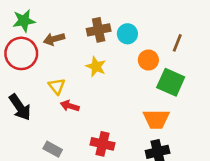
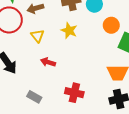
yellow triangle: (57, 86) -> (37, 36), moved

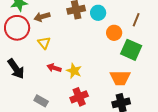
yellow star: (69, 31) -> (74, 71), moved
red cross: (74, 93) -> (79, 97), turned -36

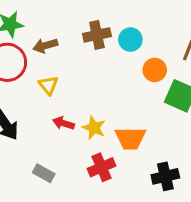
orange trapezoid: (120, 78) -> (130, 138), moved

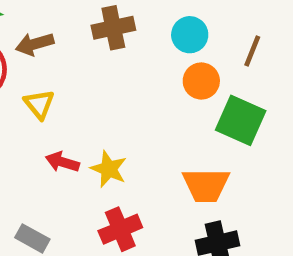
cyan circle: (130, 40) -> (190, 35), moved
orange trapezoid: (130, 138) -> (206, 185), moved

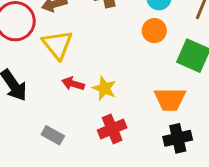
orange circle: (201, 81) -> (154, 31), moved
yellow triangle: (39, 104) -> (57, 45), size x1.5

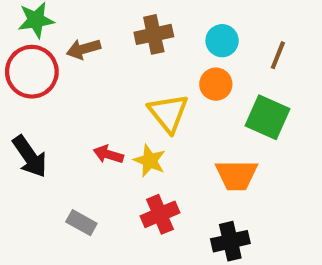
yellow triangle: (57, 45) -> (168, 113), moved
black cross: (178, 138) -> (230, 241), moved

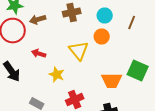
green square: (268, 117) -> (138, 70), moved
red arrow: (108, 154) -> (39, 54), moved
yellow star: (150, 161) -> (57, 74), moved

